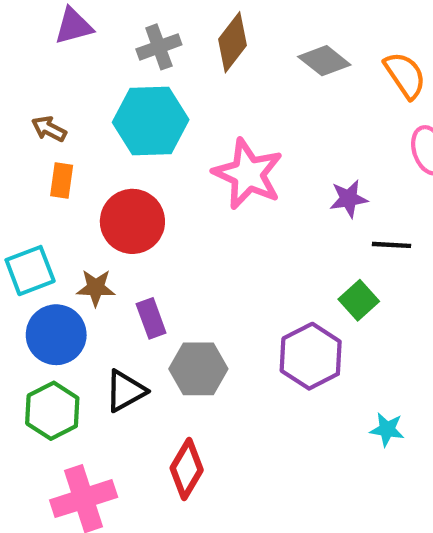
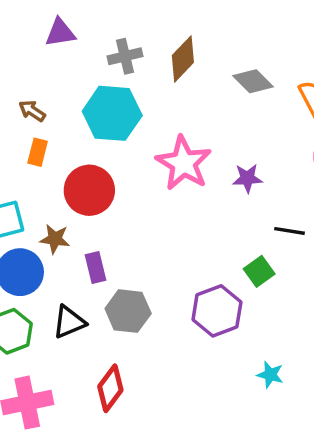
purple star: (349, 199) -> (247, 178), moved

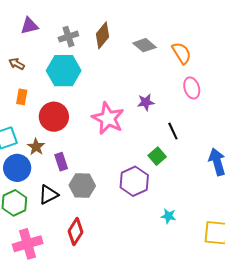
brown arrow: (32, 111) -> (17, 64), moved
pink star: (184, 163) -> (108, 118), moved
black line: (290, 231) -> (173, 131), turned 60
brown star: (55, 239) -> (36, 147), turned 30

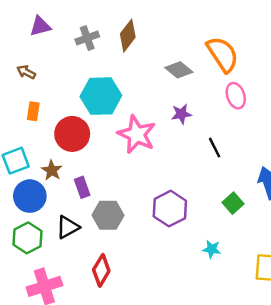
gray diamond: (145, 45) -> (179, 70), moved
orange semicircle: (182, 53) -> (223, 54), size x1.4
cyan hexagon: (64, 71) -> (101, 96), moved
green square: (157, 156) -> (233, 203), moved

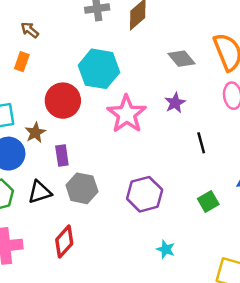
orange rectangle: (33, 111) -> (22, 62), moved
purple star: (181, 114) -> (175, 103), turned -30
cyan star: (212, 249) -> (166, 249), moved

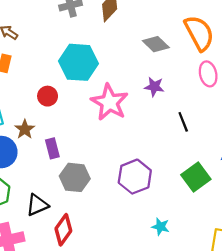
red circle: (63, 101) -> (48, 96), size x0.6
purple star: (175, 103) -> (154, 87), turned -30
black triangle: (40, 192) -> (37, 205), moved
green square: (208, 202) -> (196, 177), size x1.4

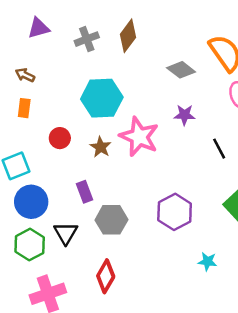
red circle: (48, 96) -> (60, 138), moved
brown star: (25, 129) -> (101, 147), moved
black triangle: (37, 205) -> (66, 233), moved, turned -30

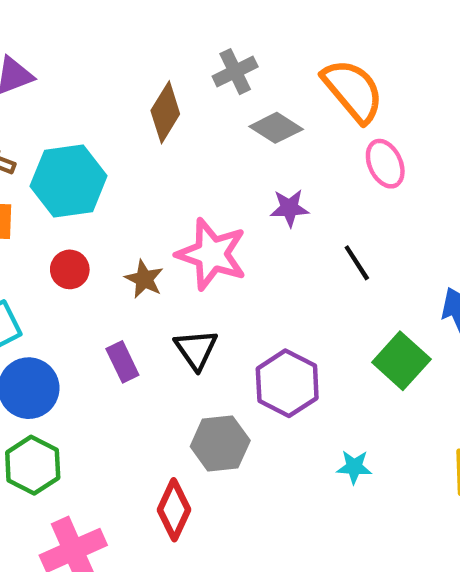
brown diamond: (128, 36) -> (165, 112), moved
gray cross: (87, 39) -> (235, 72), moved
cyan hexagon: (102, 98) -> (69, 181), moved
gray hexagon: (111, 220) -> (220, 444), moved
black triangle: (66, 233) -> (196, 349), moved

